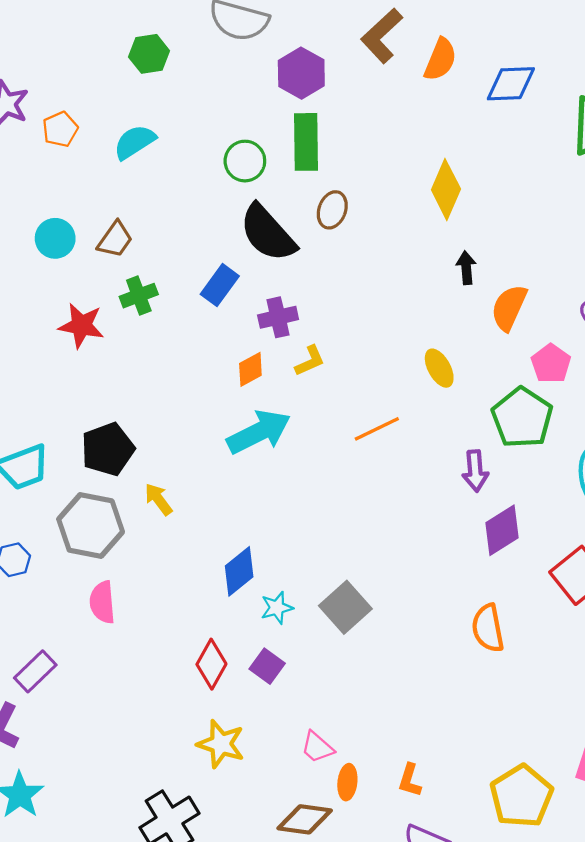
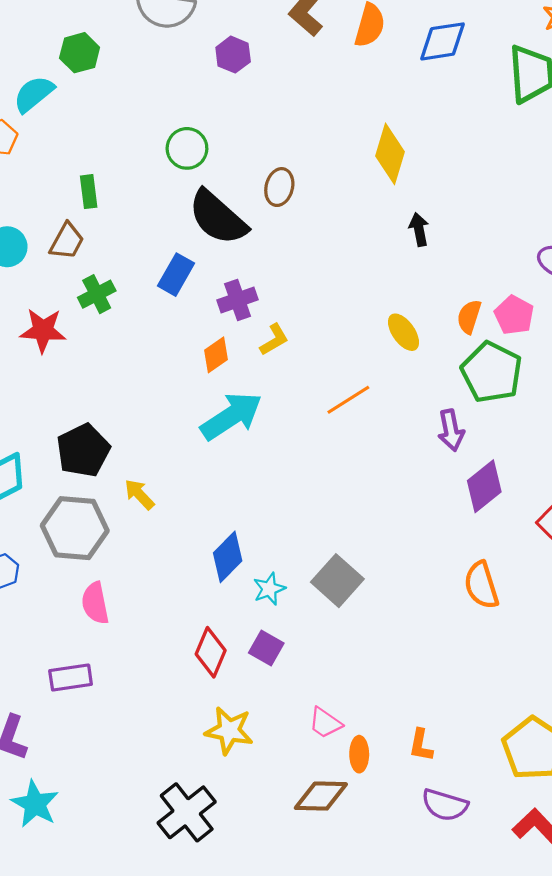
purple hexagon: (301, 73) -> (233, 55), size x0.7
cyan semicircle: (134, 142) -> (34, 94), moved
green rectangle: (306, 142) -> (89, 192), moved, size x0.6
orange semicircle: (509, 308) -> (469, 317), moved, size x0.7
purple rectangle: (35, 671) -> (71, 677), moved, turned 42

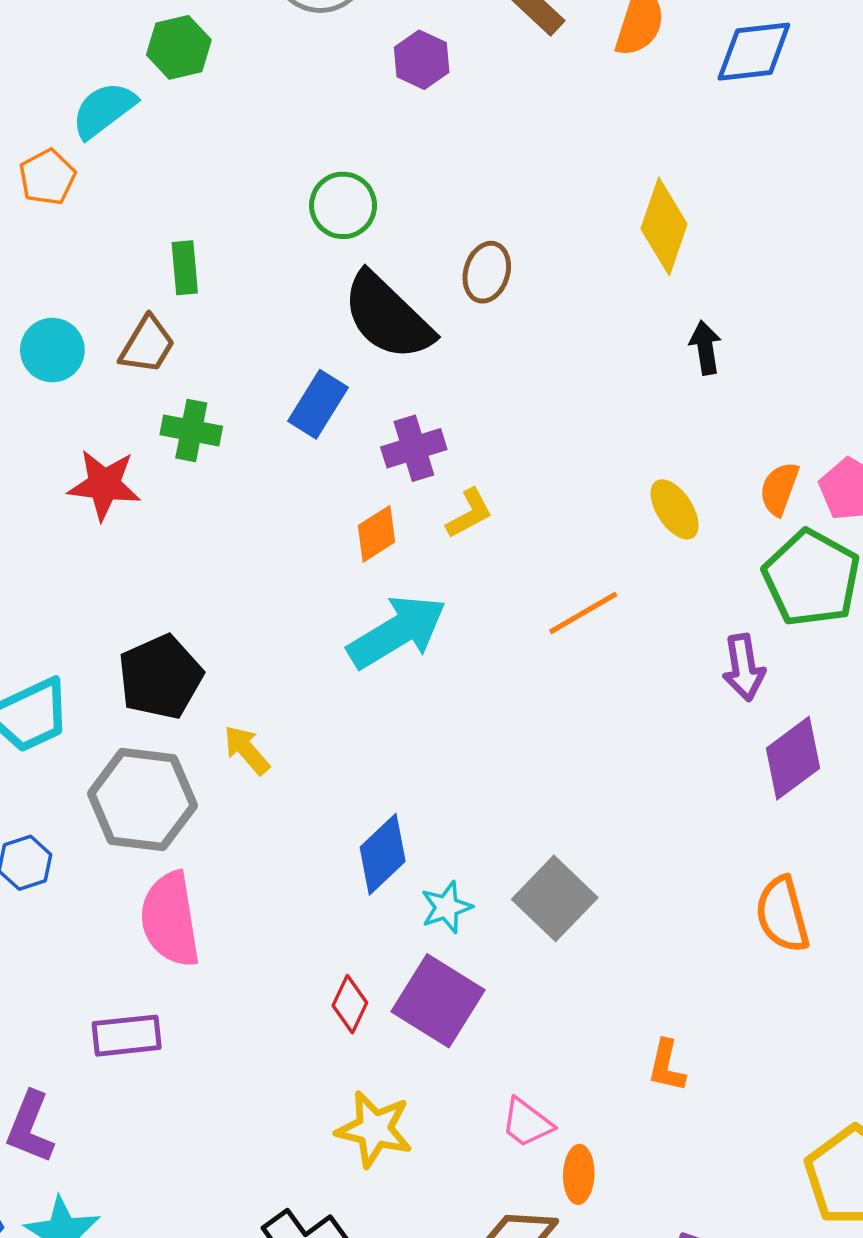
green cross: (97, 294) -> (191, 430), turned 36
pink semicircle: (95, 603) -> (170, 919), size x1.4
purple square: (266, 648) -> (438, 1001), size x1.6
red diamond: (211, 652) -> (350, 1004), size x0.7
orange L-shape: (421, 745) -> (667, 1066), moved

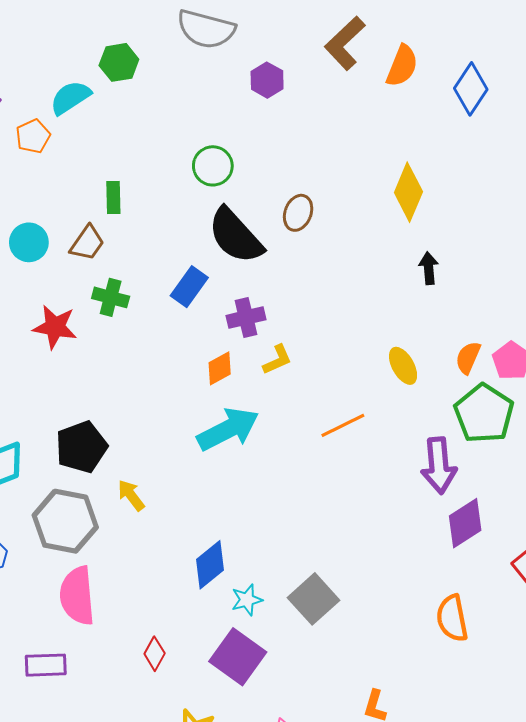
blue diamond: (754, 52) -> (471, 89), turned -54
purple arrow: (744, 668) -> (439, 466), size x1.4
red diamond: (350, 1004) -> (155, 654), moved

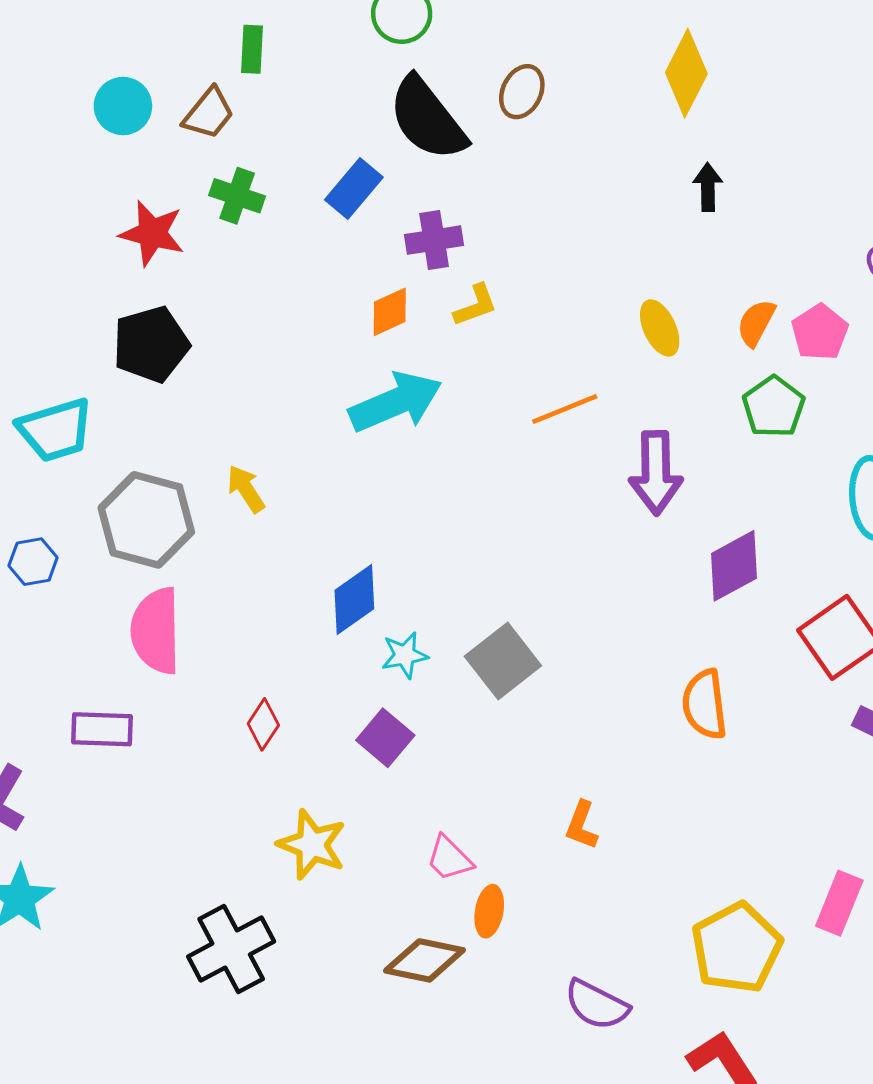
green pentagon: (484, 414) -> (774, 407), size x0.7
black pentagon: (81, 447) -> (151, 344), moved
purple arrow: (439, 466) -> (656, 473), moved
purple square: (238, 657) -> (385, 738), size x0.7

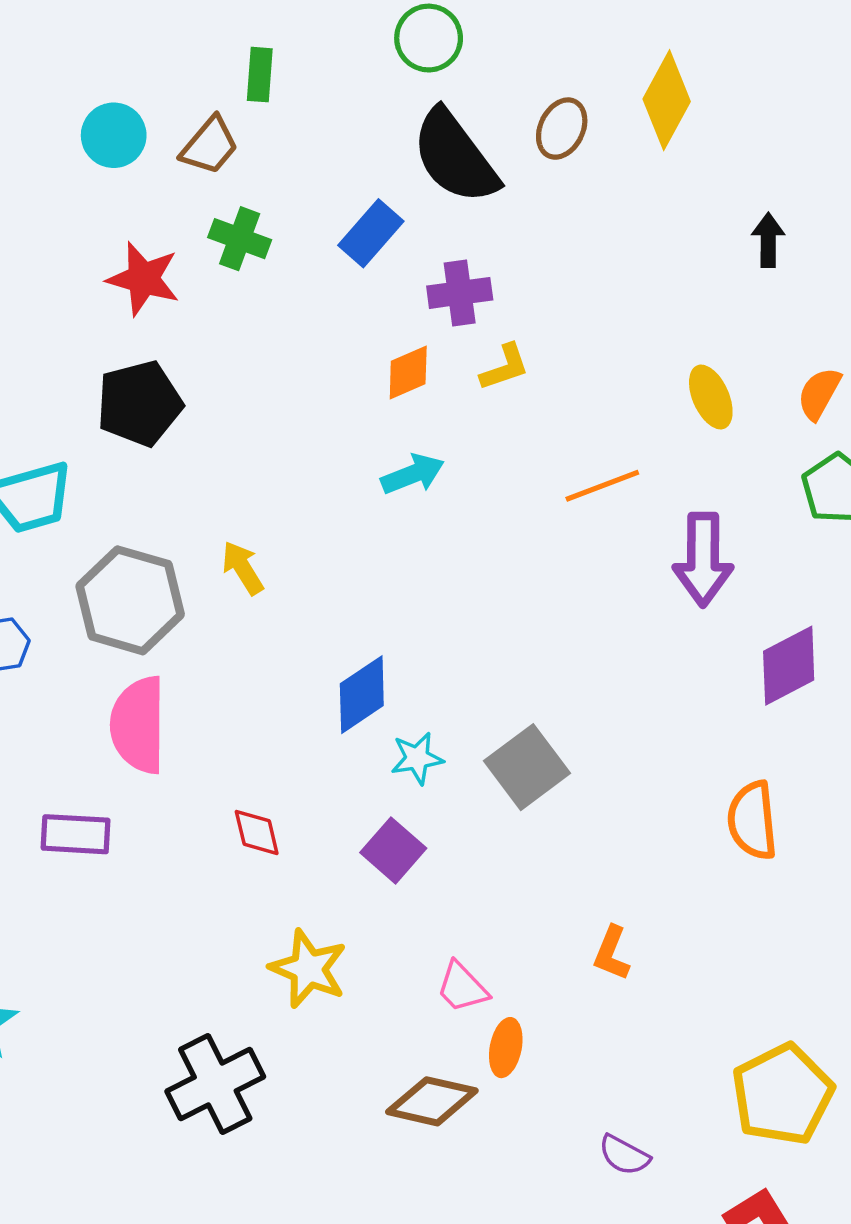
yellow diamond: (686, 73) -> (667, 100), moved
cyan arrow: (396, 402) -> (413, 474), size x0.6
red diamond: (263, 724) -> (257, 833), turned -48
purple semicircle: (597, 1005) -> (624, 1155), size x0.7

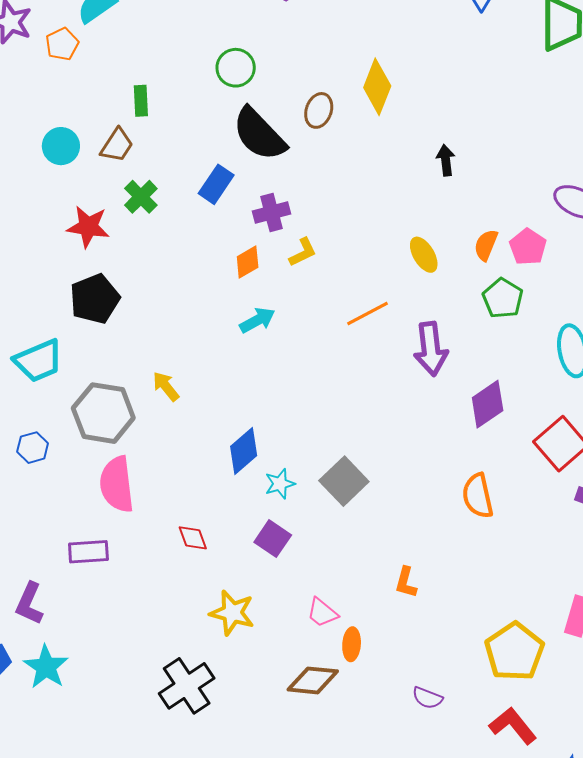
green cross: (240, 239) -> (141, 197), turned 32

